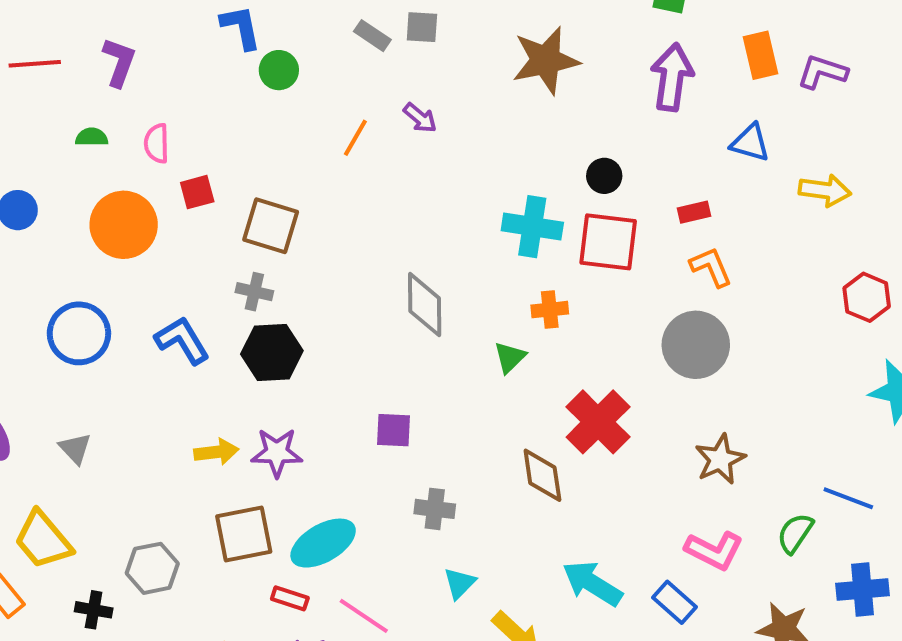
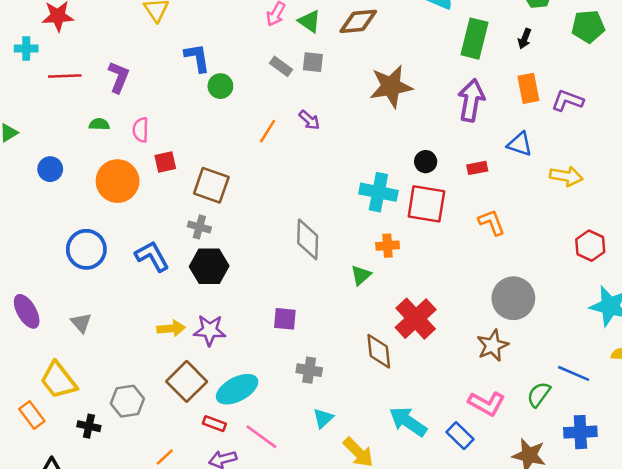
red rectangle: (694, 212) -> (477, 168), moved
gray circle: (696, 345) -> (513, 298), moved
brown square: (244, 534) -> (187, 381), turned -36

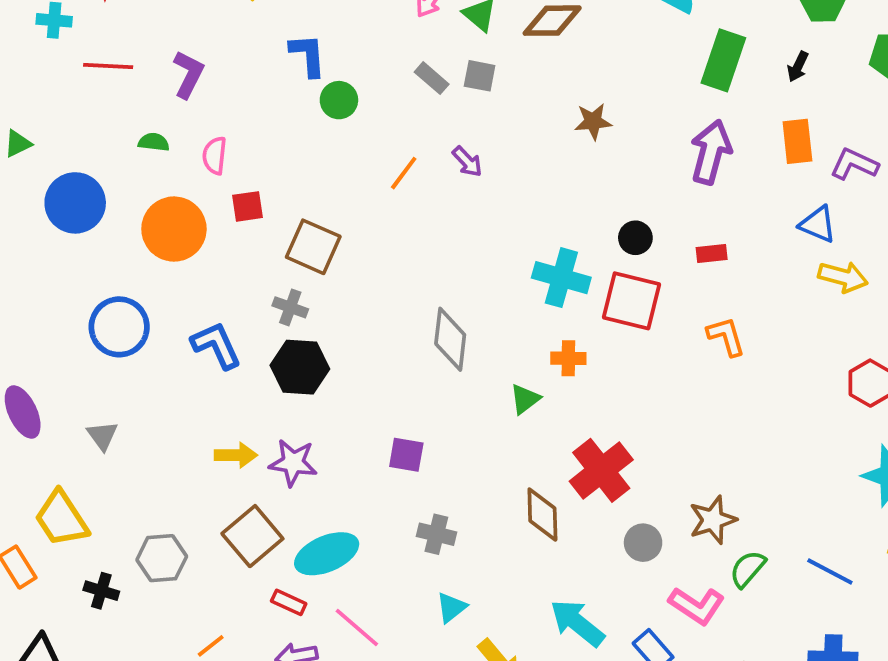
brown star: (391, 86) -> (593, 122), size x0.6
blue triangle: (520, 144) -> (818, 224), moved
blue circle: (50, 169) -> (75, 203), size x1.6
gray circle: (513, 298) -> (643, 543), moved, size x0.6
green semicircle: (539, 394) -> (748, 569), moved

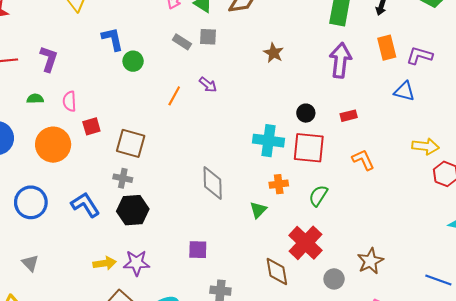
brown star: (593, 122) -> (274, 53), turned -30
yellow arrow: (843, 277) -> (426, 146), moved
green semicircle: (748, 569) -> (318, 196), moved

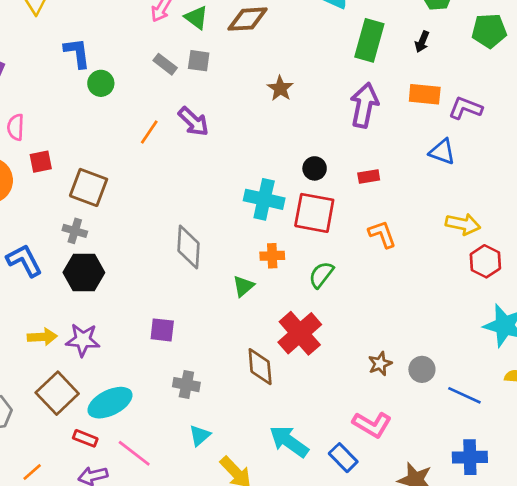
orange rectangle: (387, 48) -> (425, 94), turned -75
purple arrow: (208, 85) -> (193, 121), size x1.4
brown star: (370, 261) -> (380, 364), size x0.7
gray circle: (334, 279) -> (422, 369), moved

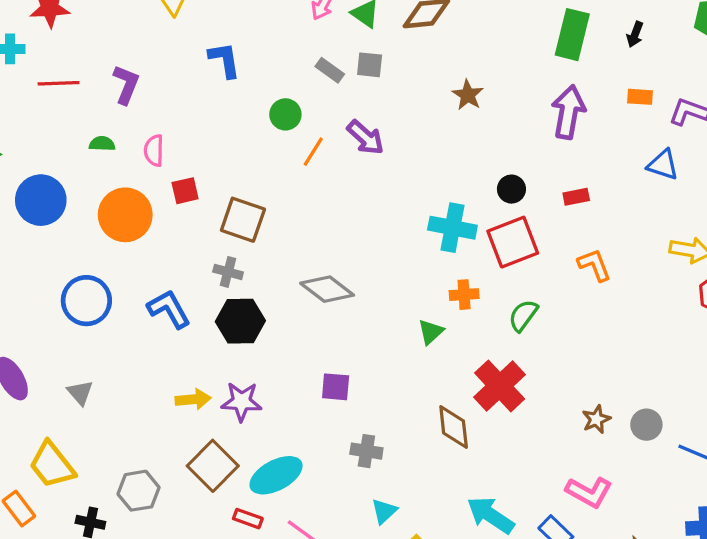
green circle: (101, 83) -> (285, 114), moved
orange rectangle: (425, 94) -> (640, 97), size x0.7
red square: (314, 213) -> (513, 242), turned -30
gray diamond: (188, 247) -> (327, 289), moved, turned -54

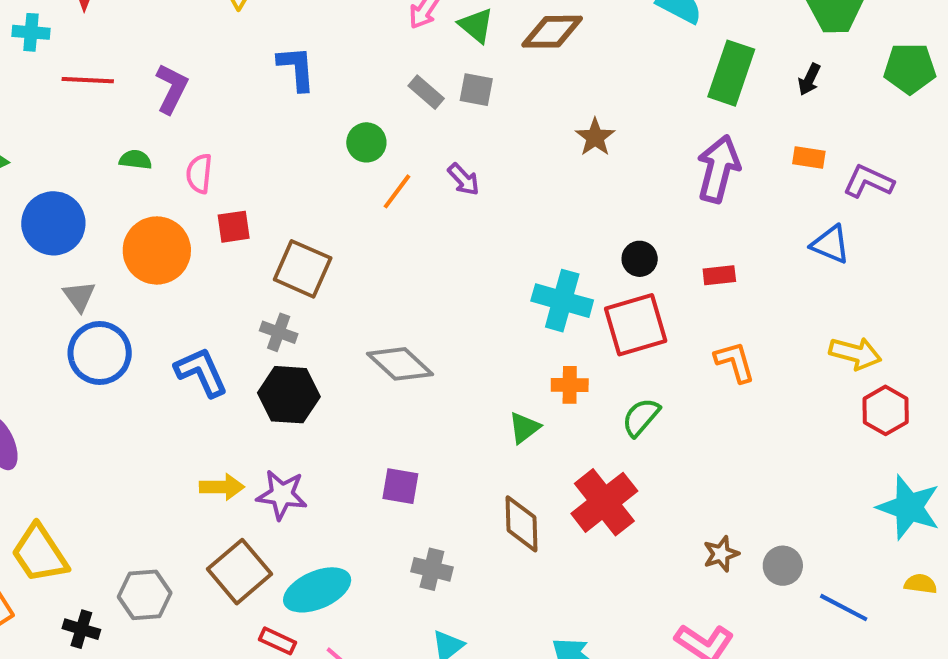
purple arrow: (366, 137) -> (464, 179), size x0.7
gray triangle: (80, 393) -> (79, 296), moved
brown diamond: (454, 427) -> (521, 524), moved

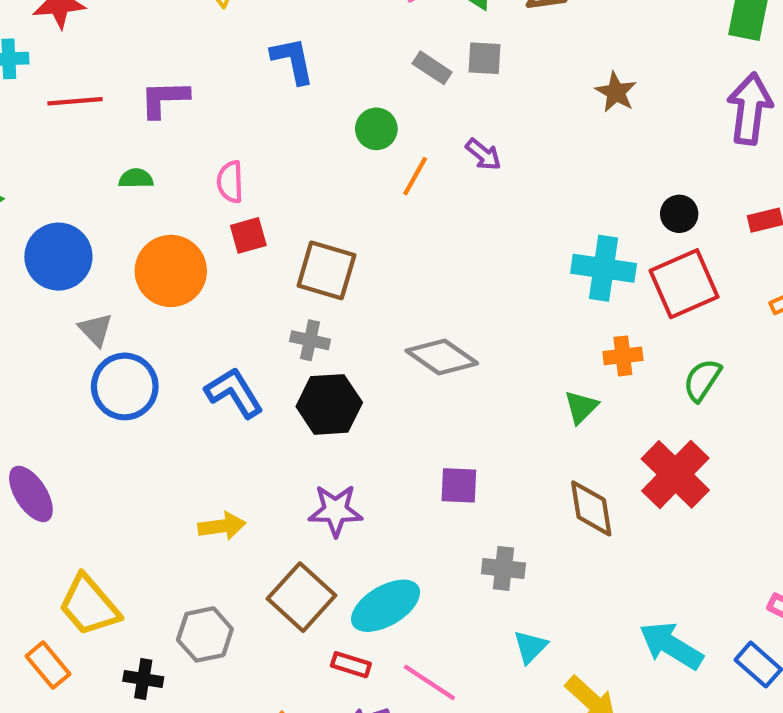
purple L-shape: (172, 89) -> (164, 99), turned -111
pink semicircle: (199, 174) -> (230, 182), moved
yellow arrow: (222, 487) -> (222, 526), moved

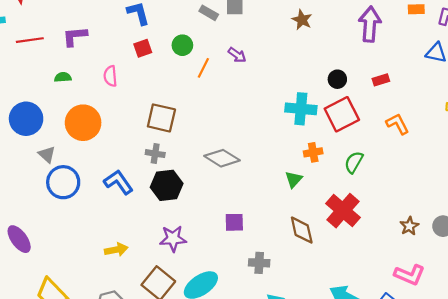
red square: (248, 235) -> (143, 48), moved

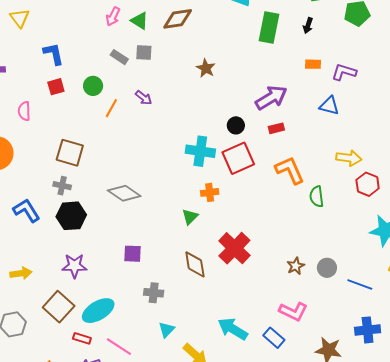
purple arrow: (370, 24) -> (271, 98), moved, turned 52
orange L-shape: (398, 124) -> (290, 170), size x1.4
green semicircle: (354, 162) -> (317, 196), moved, turned -40

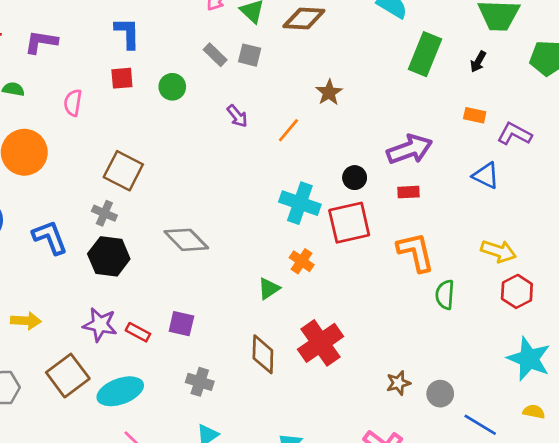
orange line: (111, 108) -> (288, 130), moved
orange cross: (210, 192) -> (302, 261), turned 30
red rectangle: (82, 338) -> (138, 332), moved

